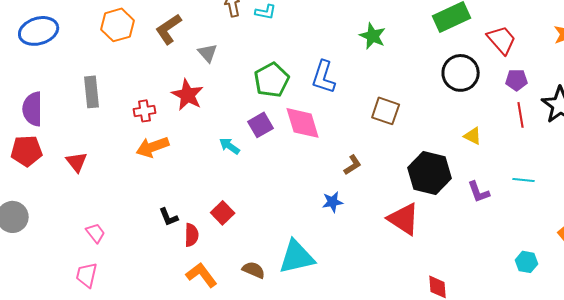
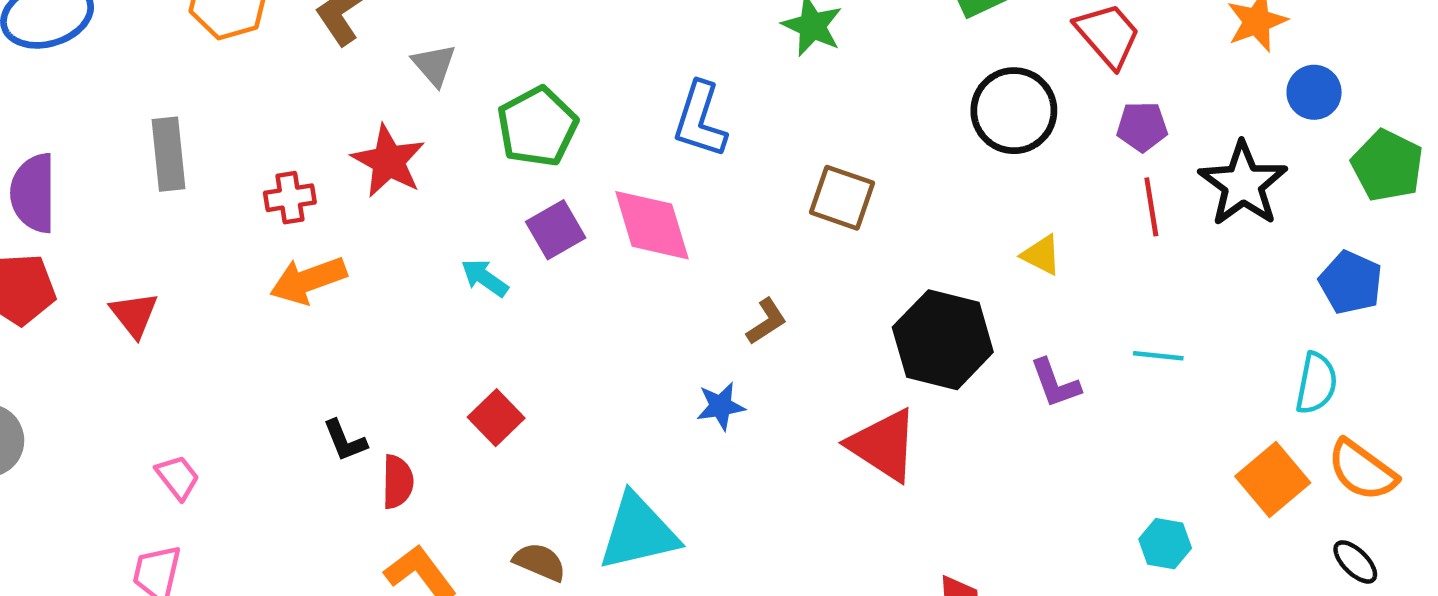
green pentagon: (272, 80) -> (537, 127), moved
red square: (223, 213) -> (496, 418), moved

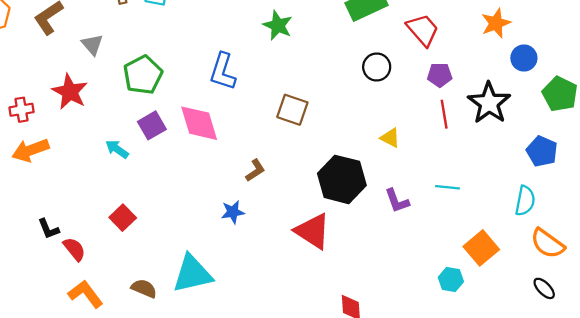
black circle: (1014, 111) -> (377, 67), size x0.7
orange square: (1273, 479) -> (481, 248), moved
red semicircle: (398, 482) -> (74, 249), turned -40

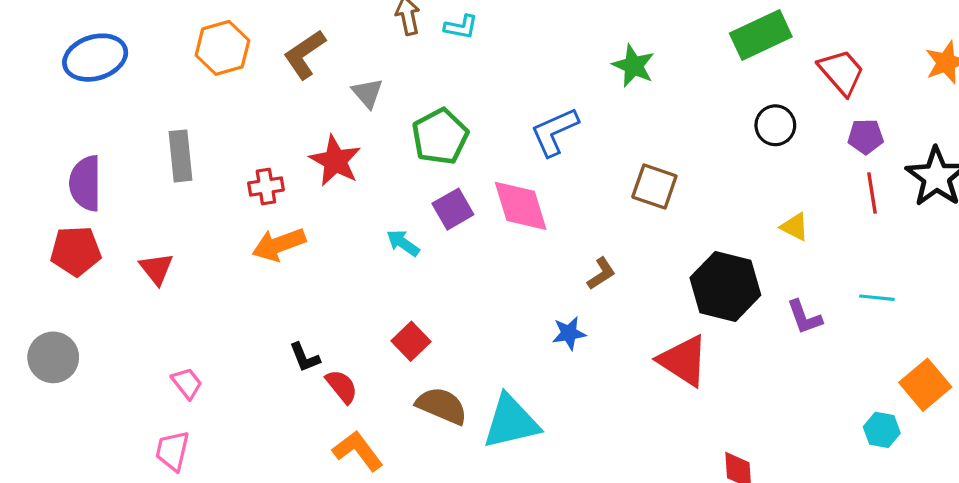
blue L-shape: (223, 71) -> (554, 132), turned 48
brown semicircle: (144, 288) -> (442, 406), moved, size x1.4

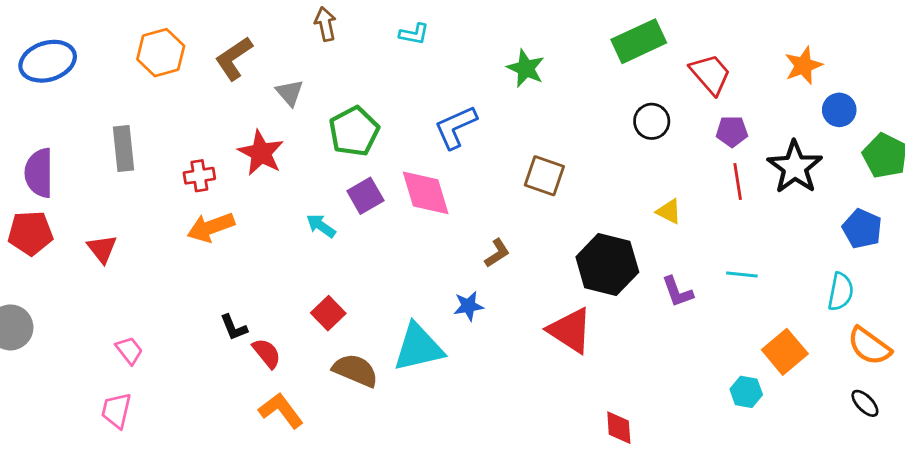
cyan L-shape: (461, 27) -> (414, 34), moved
cyan triangle: (511, 422) -> (418, 347), moved

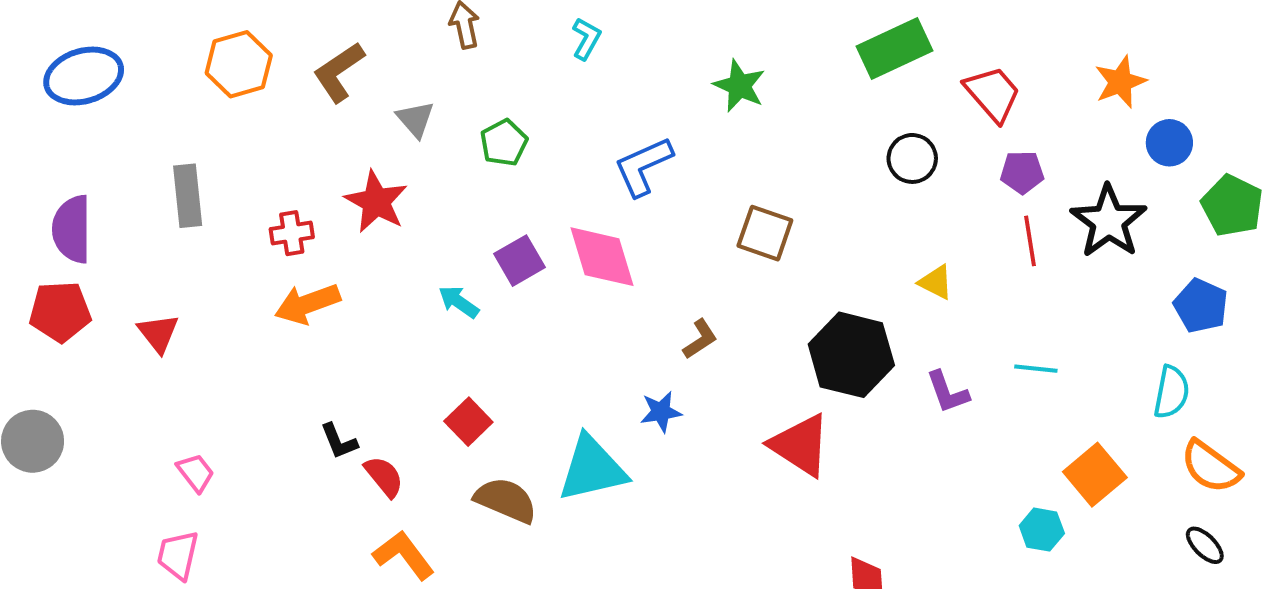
cyan L-shape: (414, 34) -> (586, 39), turned -72
green pentagon: (354, 131) -> (504, 143), moved, size x0.7

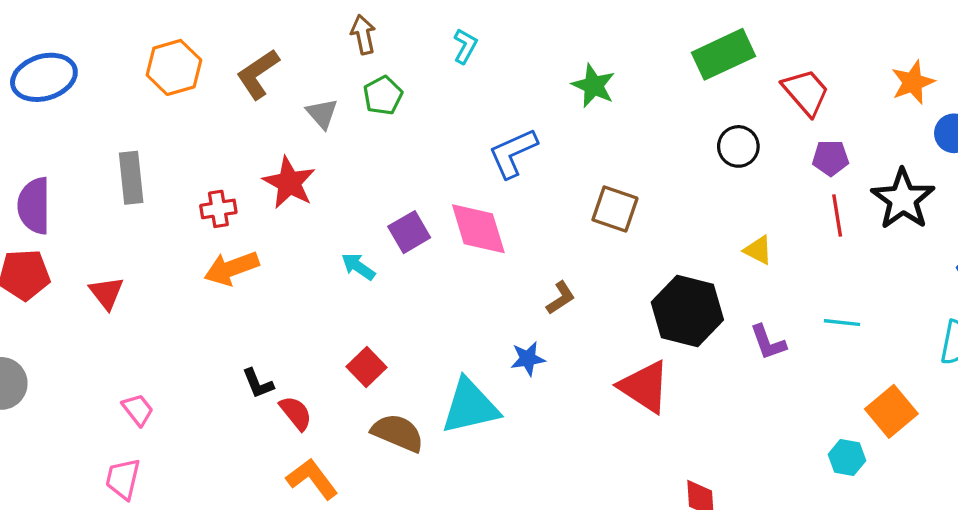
green pentagon: (504, 143) -> (383, 95), moved

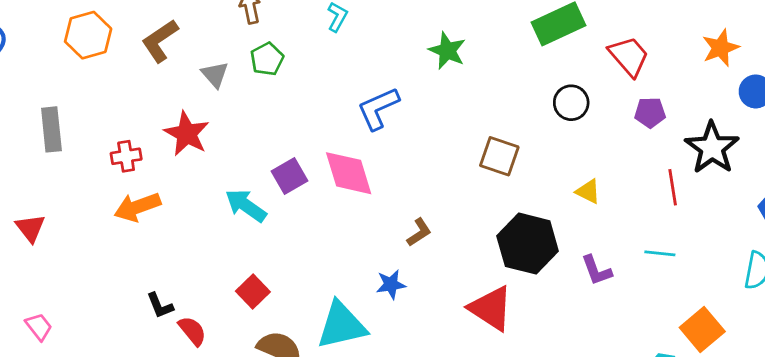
brown square: (615, 209) -> (499, 156), moved
red line: (837, 216) -> (673, 187), moved
cyan arrow: (358, 267) -> (246, 206), size x1.4
pink trapezoid: (138, 410) -> (39, 327), moved

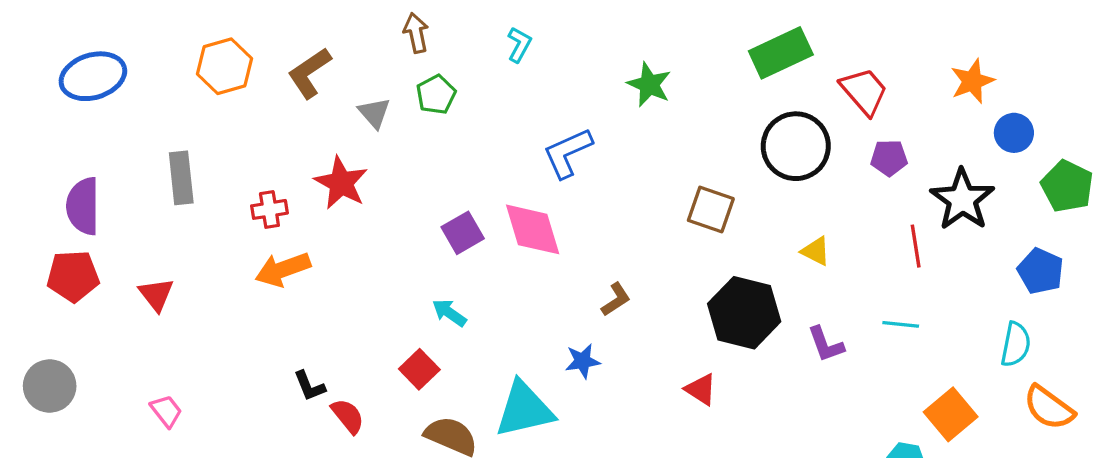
black circle: (571, 103) -> (796, 146), size x1.6
cyan arrow: (246, 206) -> (449, 313), moved, size x0.7
red triangle: (491, 308) -> (701, 389), size x0.6

